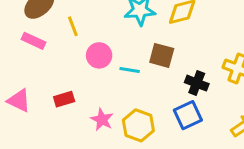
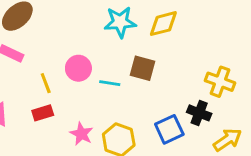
yellow line: (73, 26) -> (46, 83), moved
black cross: (197, 83) -> (199, 113), moved

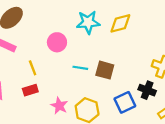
pink circle: (78, 68) -> (57, 42), moved
brown square: (143, 68) -> (105, 70), moved

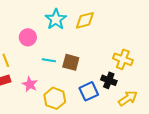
cyan star: (88, 22) -> (56, 19), turned -30
pink star: (59, 106) -> (30, 84), moved

